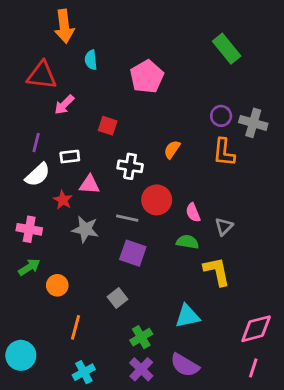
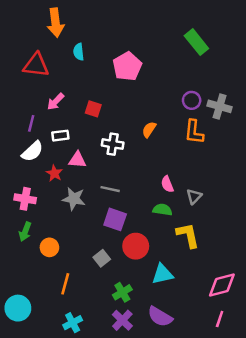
pink arrow: (64, 105) -> (56, 102), moved
red circle: (157, 200) -> (136, 246), moved
green arrow: (29, 267) -> (25, 232), turned 144

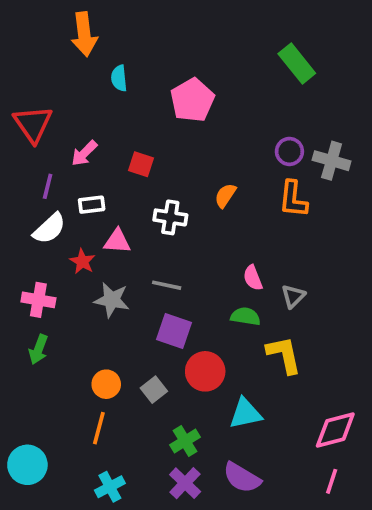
red triangle: (36, 65) -> (33, 124), moved, turned 48
orange circle: (49, 247) -> (106, 384), moved

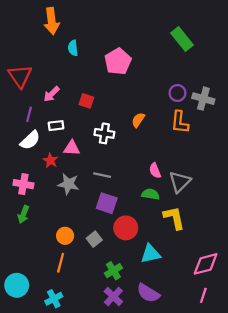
gray triangle: (293, 296) -> (180, 182), size x1.5
cyan cross: (110, 487) -> (54, 299), moved

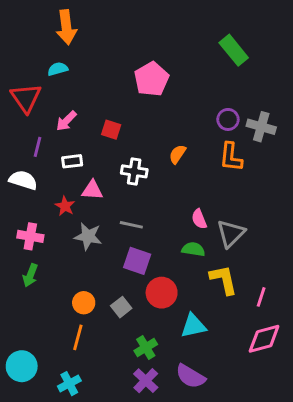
cyan semicircle: (73, 48) -> (58, 69), moved, turned 80
white semicircle: (30, 140) -> (23, 180), moved, turned -120
pink line: (203, 295) -> (261, 297), moved

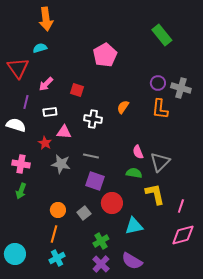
cyan cross: (69, 384) -> (57, 258), moved

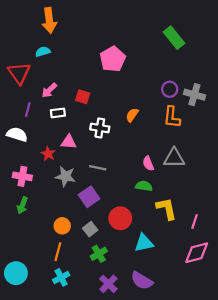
white rectangle: (50, 112) -> (58, 113), moved
gray triangle: (160, 162) -> (174, 158), moved, turned 45
purple square: (95, 181) -> (89, 197), moved, turned 36
green cross: (101, 241) -> (99, 254), moved

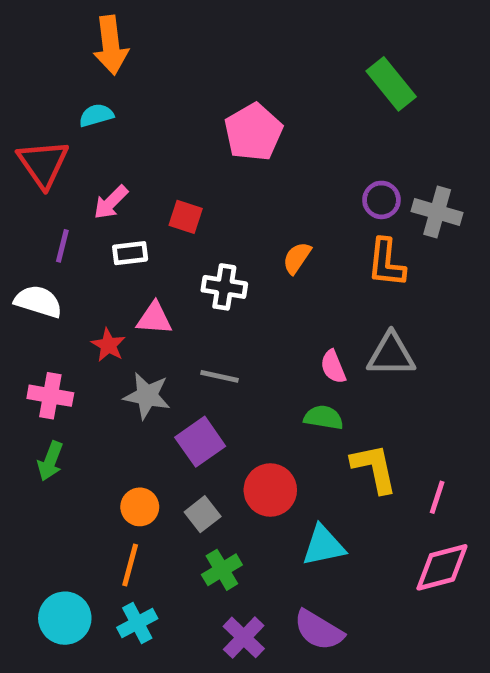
cyan circle: (16, 273) -> (65, 618), moved

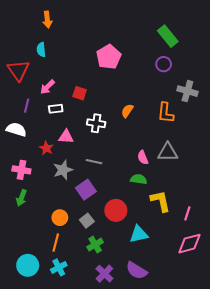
orange arrow: (111, 45) -> (47, 20), size x0.7
cyan semicircle: (96, 115) -> (41, 50), turned -80
purple circle: (381, 200) -> (164, 64), moved
gray star: (147, 396) -> (63, 170), turned -30

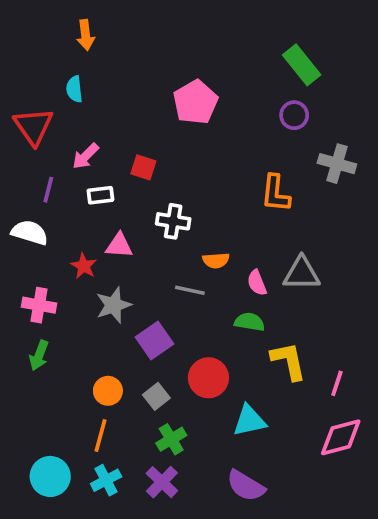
orange semicircle: (127, 111) -> (216, 260), moved, turned -128
orange L-shape: (166, 113) -> (276, 193), moved
gray line: (94, 162) -> (190, 290), moved
purple cross: (104, 274) -> (162, 482), moved

